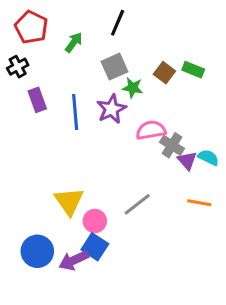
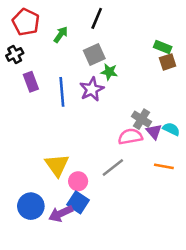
green rectangle: (193, 70) -> (163, 47), moved
brown square: (164, 73) -> (168, 62), moved, turned 35
pink semicircle: (151, 130) -> (130, 136), moved

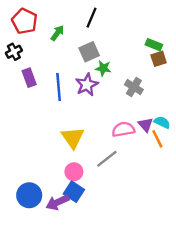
gray cross: (141, 119) -> (134, 87), moved
yellow triangle: (57, 165) -> (73, 138), moved
orange line: (164, 166) -> (157, 139), moved, turned 54

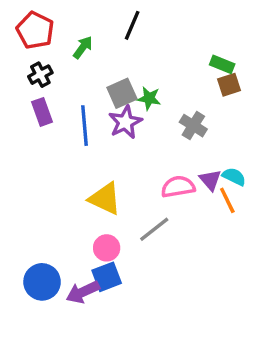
black cross: (14, 52) -> (40, 75), moved
gray square: (89, 52) -> (122, 93), moved
yellow triangle: (73, 138) -> (105, 199), turned -30
blue square: (74, 192) -> (107, 277), turned 36

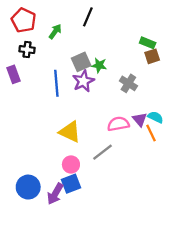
black cross: (40, 75) -> (27, 50), turned 35
purple rectangle: (42, 112) -> (13, 74), moved
purple arrow: (83, 292) -> (55, 194), turned -35

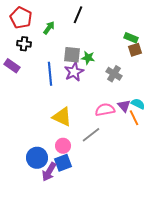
gray square: (81, 62) -> (72, 55), turned 30
purple rectangle: (13, 74) -> (12, 66), turned -35
blue circle: (28, 187) -> (37, 158), moved

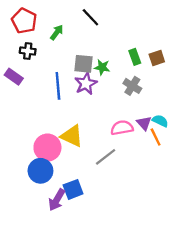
black line: (78, 15) -> (90, 17), turned -66
green rectangle: (131, 38) -> (135, 57), moved, turned 48
pink circle: (63, 146) -> (47, 148), moved, size x1.5
blue circle: (37, 158) -> (40, 171), moved

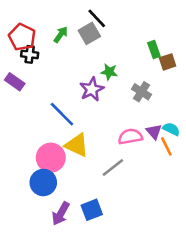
red pentagon: (24, 21) -> (22, 37), moved
green rectangle: (135, 57) -> (154, 49), moved
gray square: (84, 64) -> (89, 33), moved, turned -36
blue line: (58, 86) -> (62, 114), moved, turned -40
blue square: (73, 189) -> (92, 210), moved

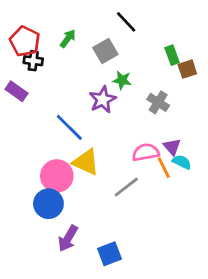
black line: (97, 18) -> (126, 22), moved
gray square: (89, 33) -> (105, 51), moved
cyan semicircle: (171, 129) -> (182, 162), moved
orange line: (166, 146) -> (164, 168), moved
blue square: (92, 210) -> (110, 254), moved

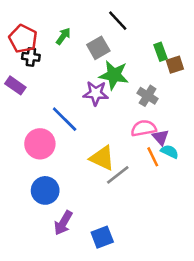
green star: (122, 80) -> (114, 75), size x1.6
purple star: (103, 100) -> (96, 93), turned 30
pink semicircle: (146, 152) -> (144, 128), moved
yellow triangle: (86, 162) -> (102, 158), moved
pink circle: (57, 176) -> (40, 144), moved

